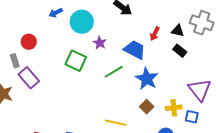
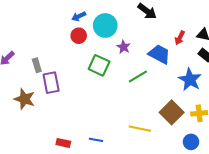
red circle: (29, 42) -> (79, 36), moved
purple rectangle: (29, 78) -> (51, 83), turned 30
blue star: (147, 79) -> (190, 80), moved
brown square: (147, 107) -> (172, 112), size x1.6

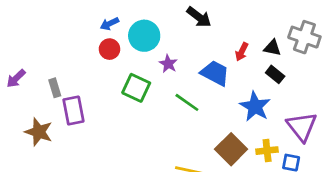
green line: (138, 77) -> (187, 102), turned 66

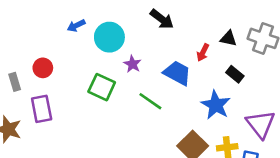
black triangle: (272, 48) -> (228, 38), moved
red circle: (109, 49) -> (43, 68), moved
gray rectangle: (55, 88) -> (15, 82), moved

